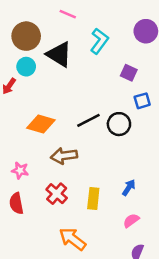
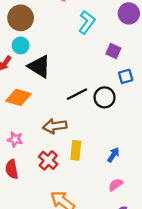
black triangle: (59, 54) -> (39, 66), moved
orange diamond: (41, 124) -> (18, 97), moved
yellow rectangle: (93, 199) -> (76, 150), moved

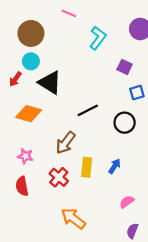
black circle: (105, 97) -> (125, 123), moved
brown arrow: (55, 126) -> (65, 143), turned -45
blue arrow: (113, 155) -> (115, 166), moved

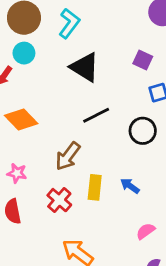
cyan L-shape: (98, 38) -> (69, 23), moved
black triangle: (50, 83) -> (85, 67), moved
orange diamond: (29, 114) -> (21, 119), turned 30
blue arrow: (115, 166) -> (130, 186), turned -88

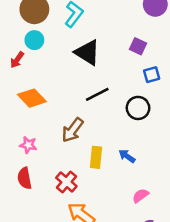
red cross: (59, 200) -> (66, 182), moved

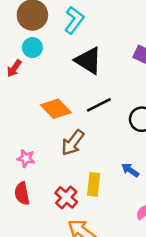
orange diamond: (32, 98) -> (56, 109), moved
yellow rectangle: (96, 157) -> (94, 184), moved

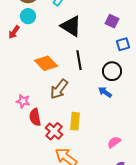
black line: (99, 105) -> (79, 60), turned -72
blue arrow: (130, 170) -> (105, 92), moved
red semicircle: (22, 193) -> (35, 117), moved

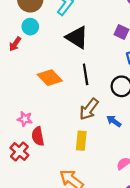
brown arrow: (59, 89) -> (89, 109), moved
blue arrow: (105, 92) -> (114, 121), moved
red cross: (54, 131) -> (19, 151), moved

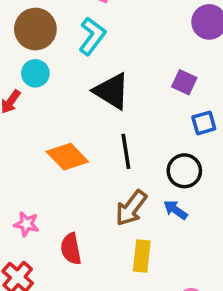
blue arrow: (114, 121) -> (175, 210), moved
red semicircle: (38, 136) -> (71, 249), moved
yellow rectangle: (81, 141) -> (142, 256), moved

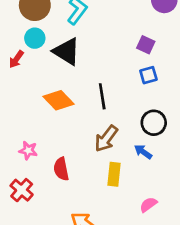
black triangle: (112, 91) -> (67, 51), moved
blue square: (204, 123) -> (148, 75), moved
black circle: (184, 171) -> (154, 123), moved
blue arrow: (175, 210) -> (143, 152), moved

